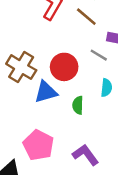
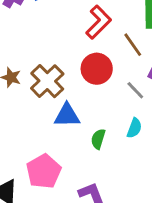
red circle: (64, 67) -> (97, 69), moved

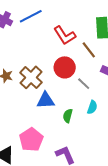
red L-shape: (99, 22) -> (65, 35), turned 105
gray line: (135, 90) -> (84, 84), moved

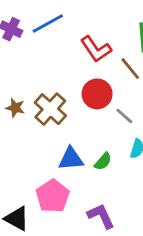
blue triangle: (46, 100) -> (71, 159), moved
green semicircle: (68, 116) -> (103, 161), turned -152

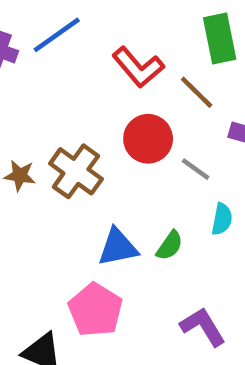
purple L-shape: (101, 216) -> (203, 327), moved

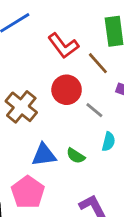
green semicircle: (170, 246) -> (76, 156), turned 84

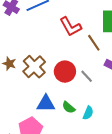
red circle: (67, 90) -> (65, 72), moved
cyan semicircle: (109, 142) -> (88, 113), moved

